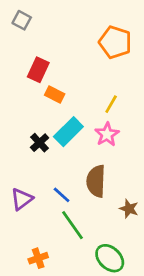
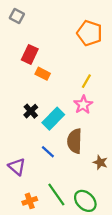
cyan rectangle: (68, 132) -> (53, 119), moved
purple triangle: (22, 199) -> (17, 167), moved, turned -42
green line: (73, 225) -> (56, 194), moved

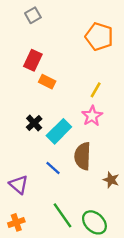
gray square: (17, 16) -> (33, 15), moved, turned 32
orange cross: (30, 201) -> (16, 222), moved

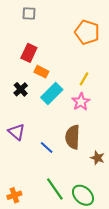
gray square: (33, 15) -> (29, 13), turned 32
black cross: (34, 123) -> (21, 89), moved
cyan rectangle: (59, 131) -> (52, 93), moved
purple triangle: (19, 185) -> (16, 132), moved

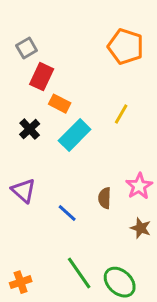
gray square: (29, 13) -> (27, 48), moved, turned -32
pink star: (81, 102) -> (139, 186), moved
brown semicircle: (73, 137) -> (105, 198), size x0.6

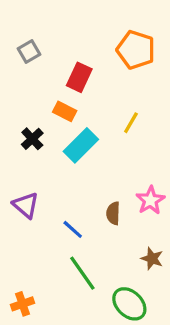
red rectangle: (42, 77) -> (79, 77), moved
brown star: (141, 228) -> (152, 259), moved
green line: (79, 273) -> (82, 273), moved

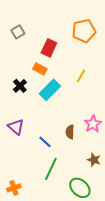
orange pentagon: (136, 50) -> (84, 31), turned -30
green line: (82, 273) -> (51, 169), turned 60

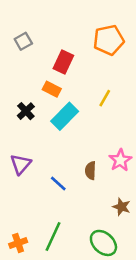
purple triangle: (16, 127) -> (21, 164), turned 30
green line: (51, 169) -> (53, 237), moved

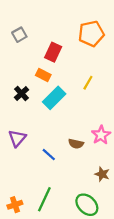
brown semicircle: (91, 171) -> (76, 144), turned -80

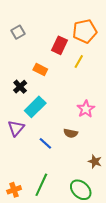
red rectangle: (53, 52) -> (59, 45), moved
yellow line: (88, 83) -> (79, 61), moved
cyan rectangle: (54, 98) -> (35, 107), moved
pink star: (101, 135) -> (86, 109), moved

